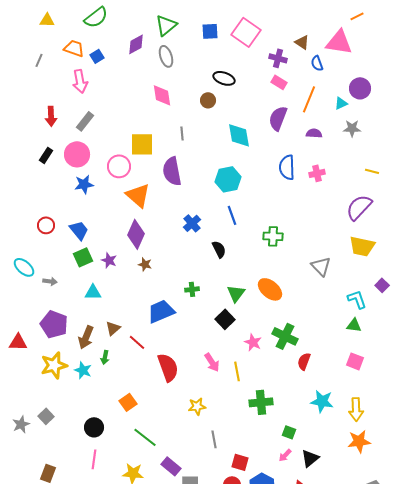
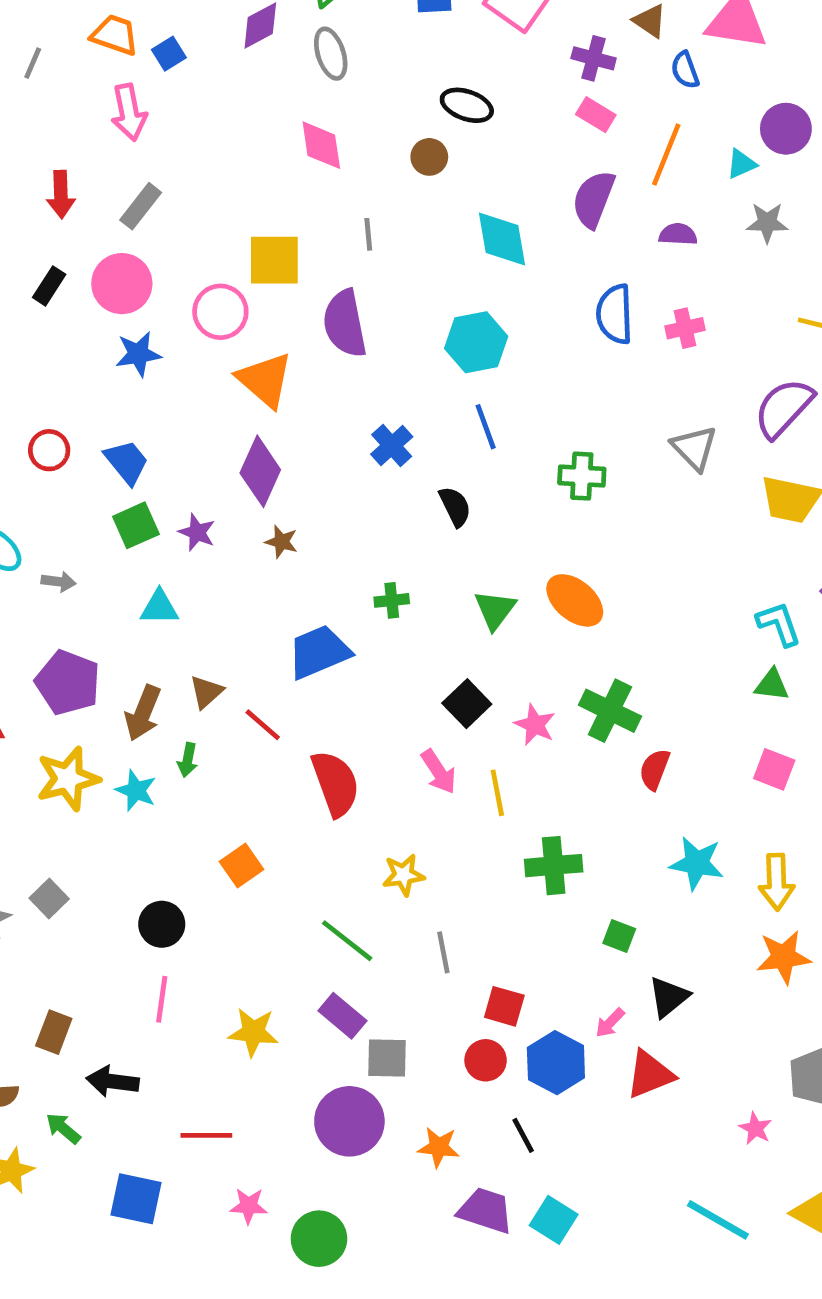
gray triangle: (321, 266) -> (694, 448), moved
black square: (225, 319) -> (467, 704), moved
green line: (145, 437) -> (347, 941), moved
pink arrow: (285, 455) -> (610, 1023), moved

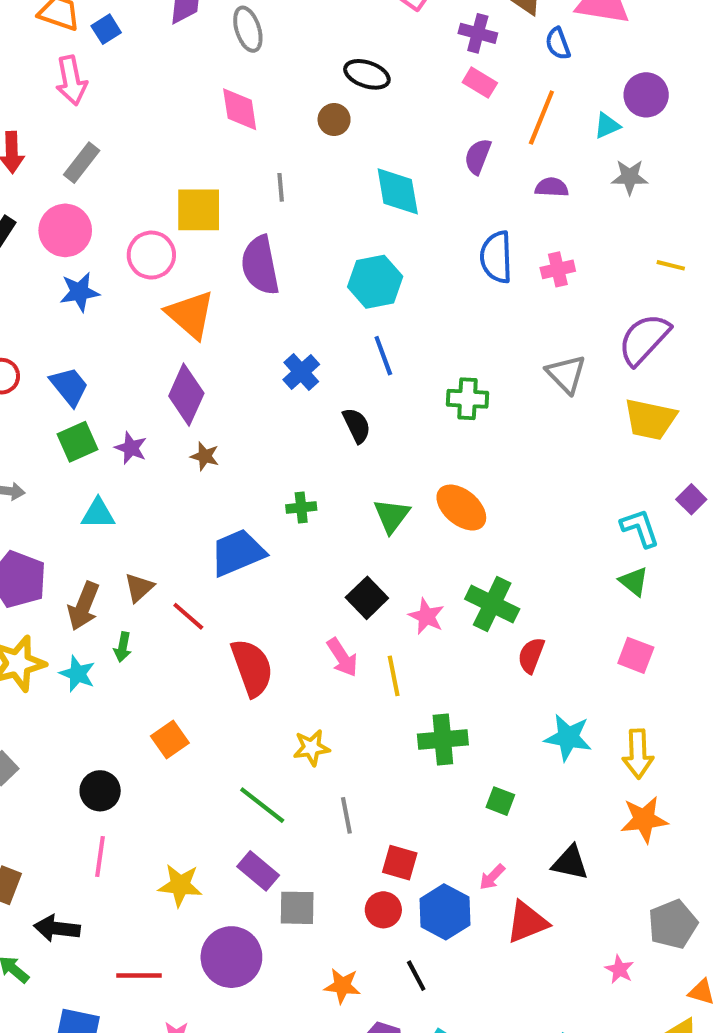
purple semicircle: (594, 199) -> (478, 156), size x0.7
green triangle: (772, 685) -> (634, 581), turned 32
black triangle: (669, 997) -> (570, 863), moved, turned 51
purple circle: (349, 1121) -> (231, 957), moved

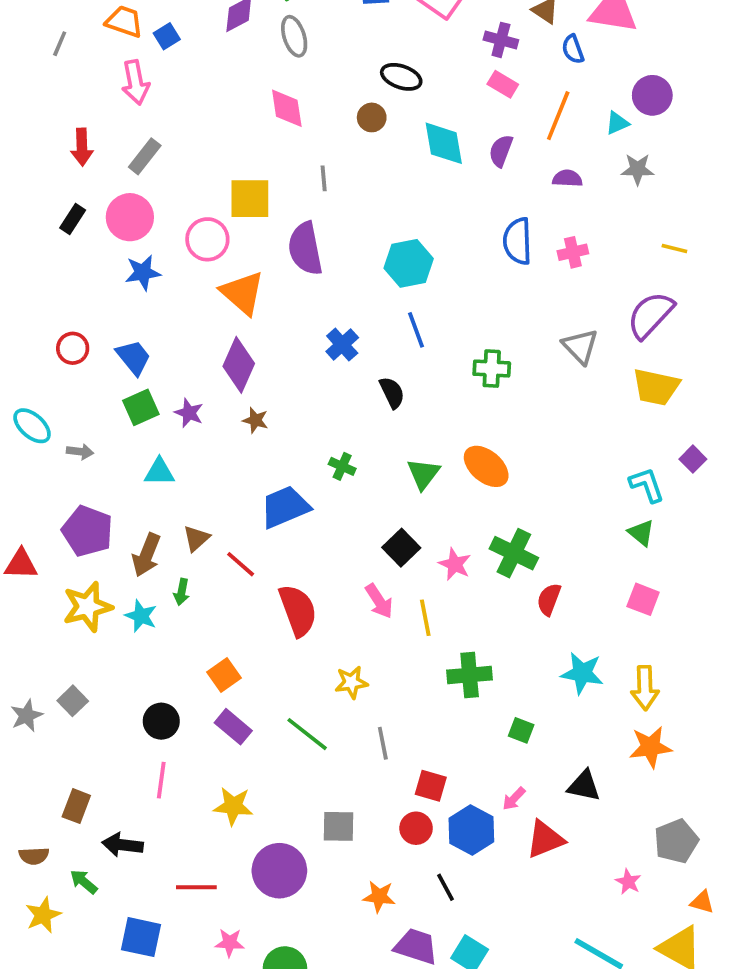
cyan diamond: (398, 191) -> (444, 143), moved
green cross: (301, 508) -> (342, 466), turned 30
purple rectangle: (258, 871) -> (233, 727), moved

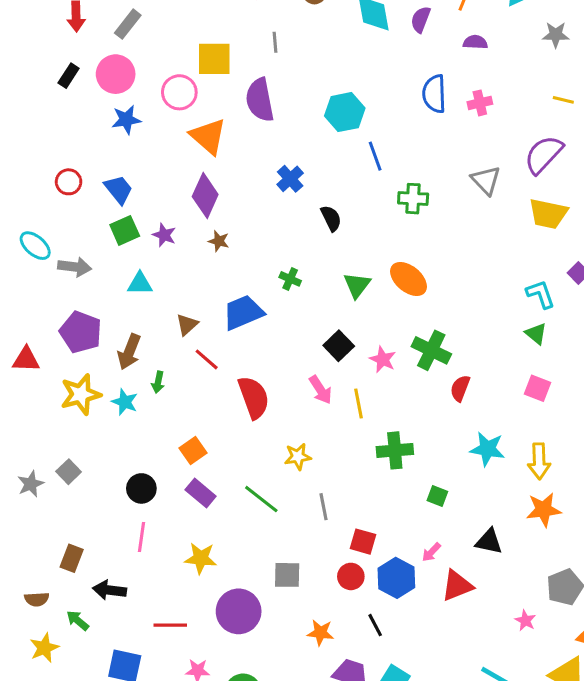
gray star: (638, 169) -> (556, 35), moved
blue line: (416, 330) -> (375, 156), moved
gray arrow: (80, 452) -> (75, 267), size x1.5
brown triangle: (196, 538) -> (187, 325), moved

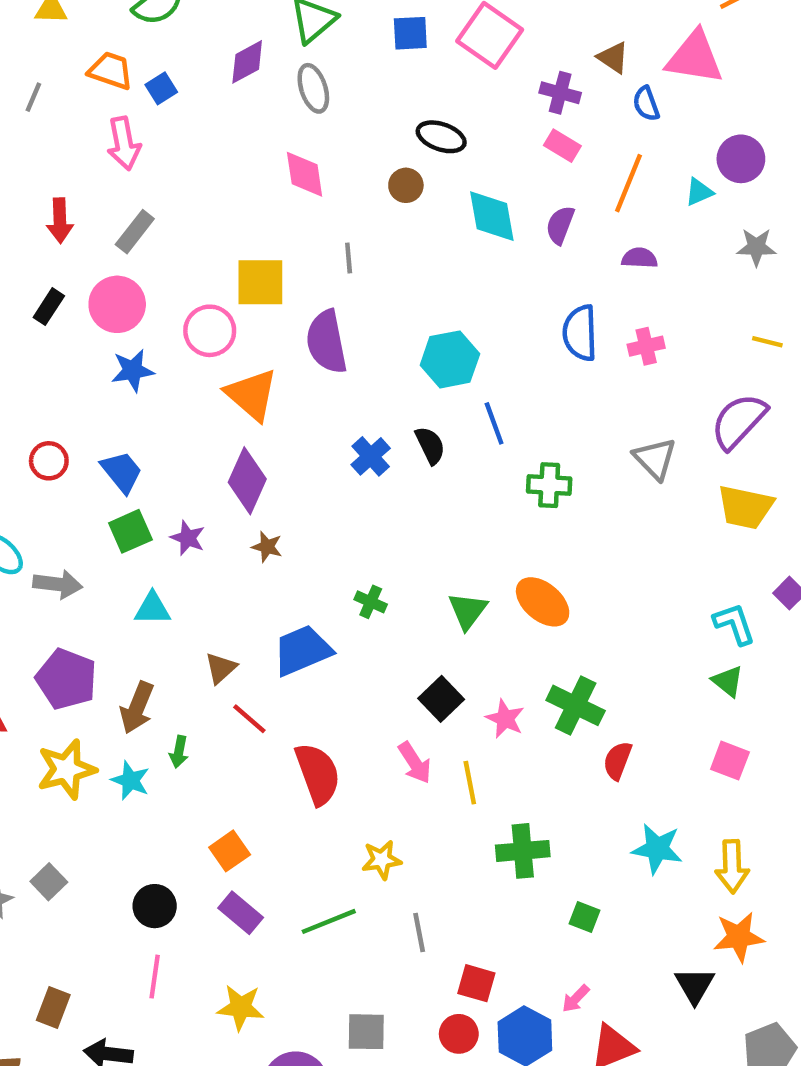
black semicircle: (331, 218) -> (430, 445), moved
green line: (261, 499) -> (329, 921), turned -60
black triangle: (489, 542) -> (695, 985), moved, turned 48

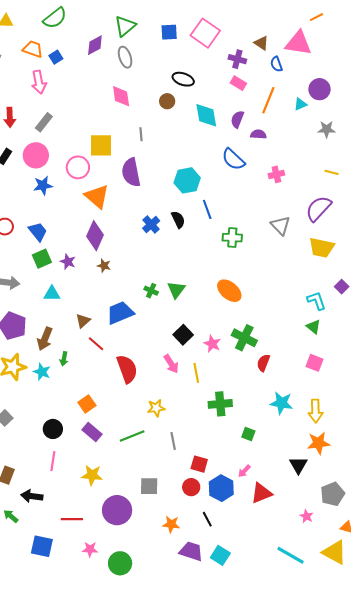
purple semicircle: (640, 258) -> (258, 134), moved
blue semicircle: (580, 333) -> (233, 159), moved, turned -45
green triangle: (468, 611) -> (176, 290), moved

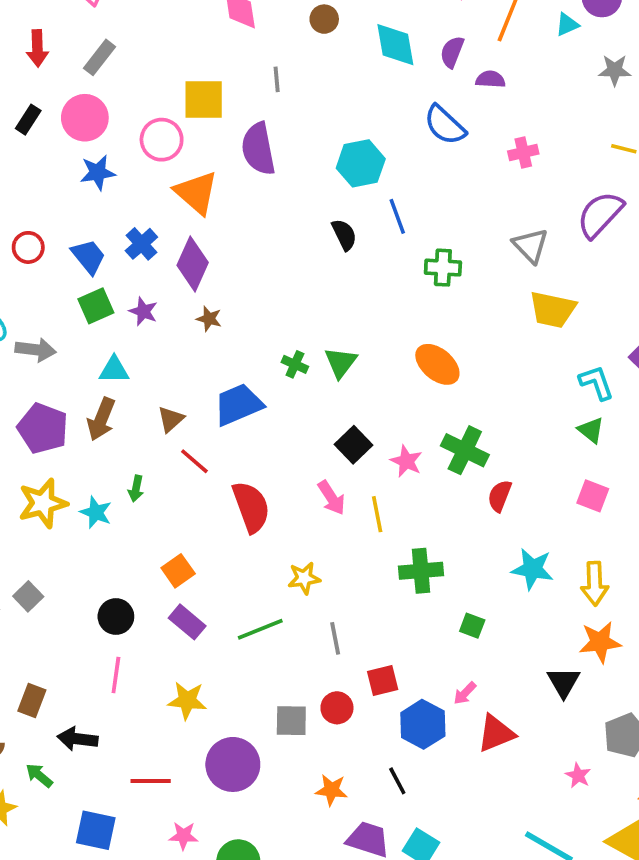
blue cross: (151, 225) -> (141, 244), moved
yellow trapezoid: (321, 248) -> (553, 310), moved
brown arrow: (45, 339) -> (101, 419), moved
red square: (199, 464) -> (383, 680), turned -30
red circle: (191, 487) -> (337, 708), moved

